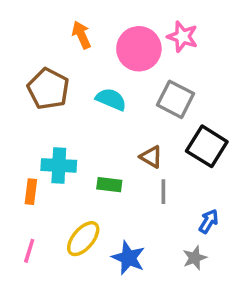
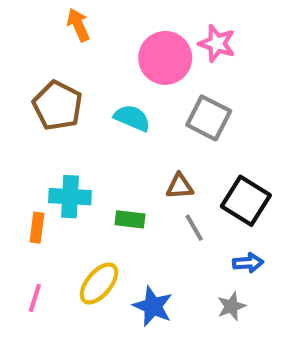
orange arrow: (81, 35) -> (78, 25), moved
black square: (207, 146) -> (246, 201), moved
brown triangle: (151, 157) -> (180, 186), turned -35
gray line: (163, 192) -> (194, 228), turned -30
blue arrow: (209, 221) -> (248, 263), turned 55

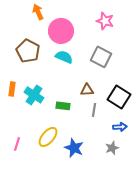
pink circle: (165, 58) -> (61, 31), moved
cyan cross: (70, 197) -> (34, 95), turned 30
orange rectangle: (37, 228) -> (12, 89), moved
gray line: (194, 228) -> (94, 110), turned 40

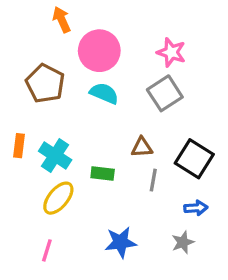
pink star: (105, 21) -> (171, 52), moved
gray square: (101, 57) -> (165, 93), turned 30
yellow ellipse: (48, 137) -> (58, 198), moved
pink line: (17, 144) -> (47, 250), moved
blue star: (74, 148) -> (121, 242), turned -30

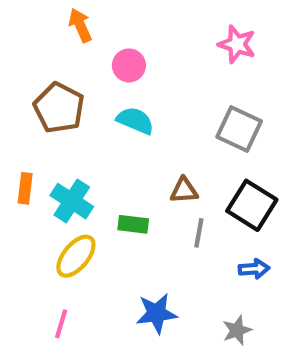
pink circle: (99, 51) -> (129, 65), size x0.6
pink star: (171, 52) -> (237, 44), moved
gray square: (165, 93) -> (239, 129), moved, turned -32
gray star: (183, 242) -> (237, 330), moved

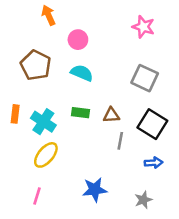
green rectangle: (133, 224) -> (81, 113), moved

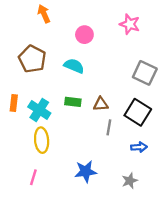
pink circle: (78, 40) -> (84, 35), moved
gray square: (145, 78) -> (145, 73), moved
yellow ellipse: (46, 155) -> (42, 140), turned -45

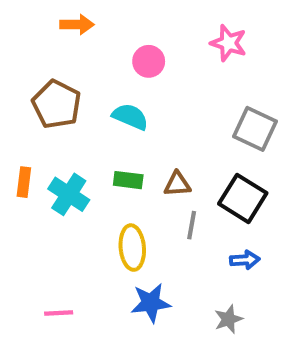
orange arrow: (44, 14) -> (77, 25), turned 114
yellow ellipse: (42, 140) -> (132, 248), moved
pink line: (33, 177) -> (59, 313), turned 70

